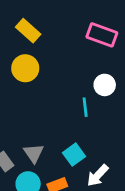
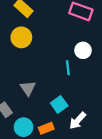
gray triangle: (34, 153) -> (28, 88), moved

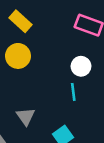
white circle: (83, 50) -> (81, 66), moved

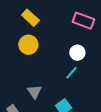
cyan line: (73, 92) -> (71, 73), turned 48

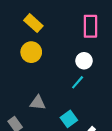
pink rectangle: (83, 21) -> (90, 26), turned 70
gray triangle: (34, 92) -> (38, 103), turned -49

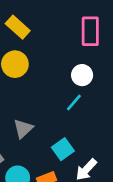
gray triangle: (38, 103) -> (23, 129), turned -49

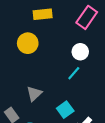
yellow rectangle: (18, 27) -> (43, 14), moved, turned -48
pink rectangle: (90, 31) -> (87, 17), turned 35

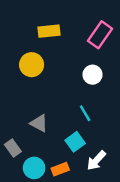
cyan line: (74, 73) -> (85, 113), moved, turned -72
gray triangle: (34, 94) -> (39, 123), turned -49

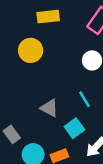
gray triangle: (39, 123) -> (49, 108), moved

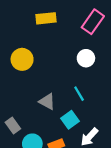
yellow circle: (31, 50) -> (22, 59), moved

